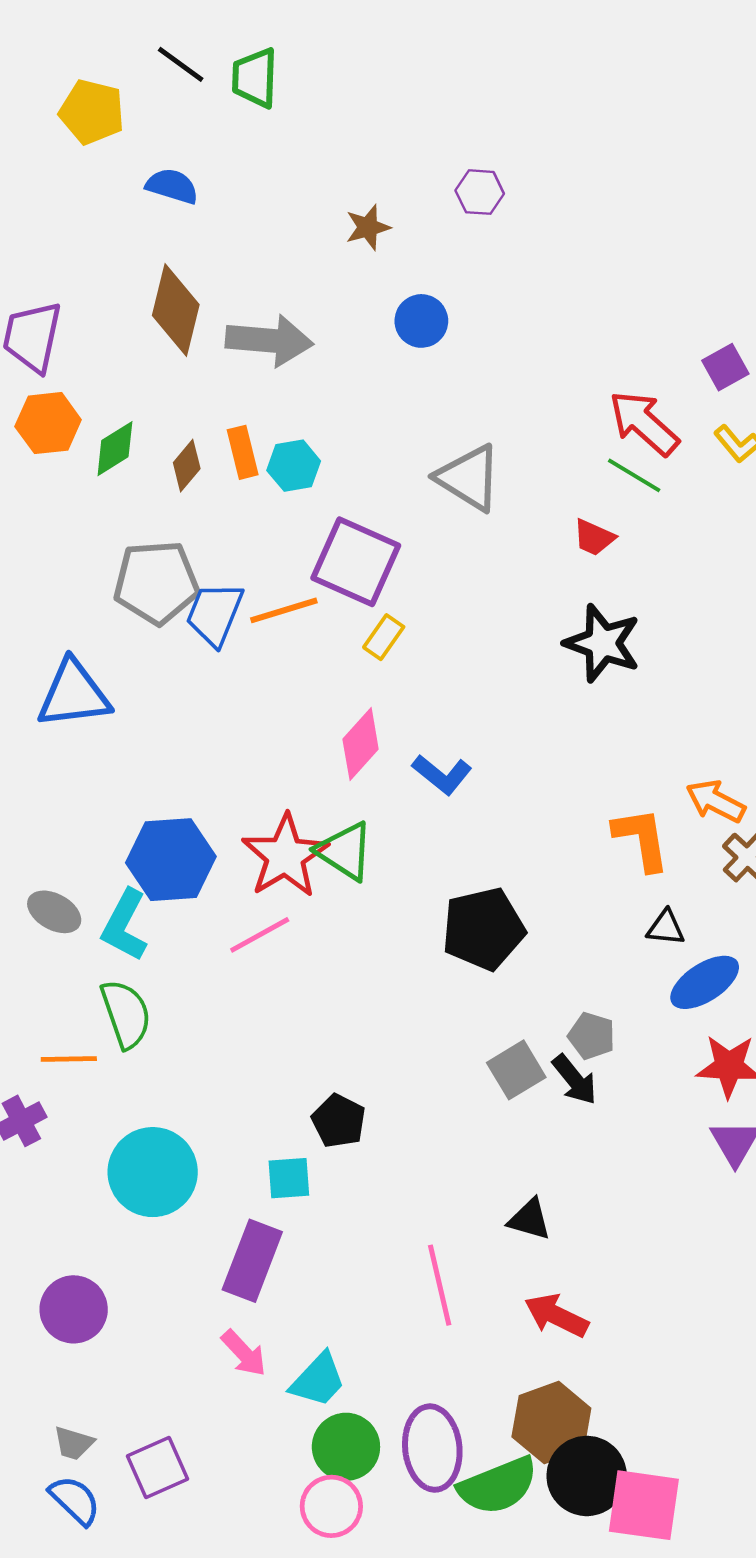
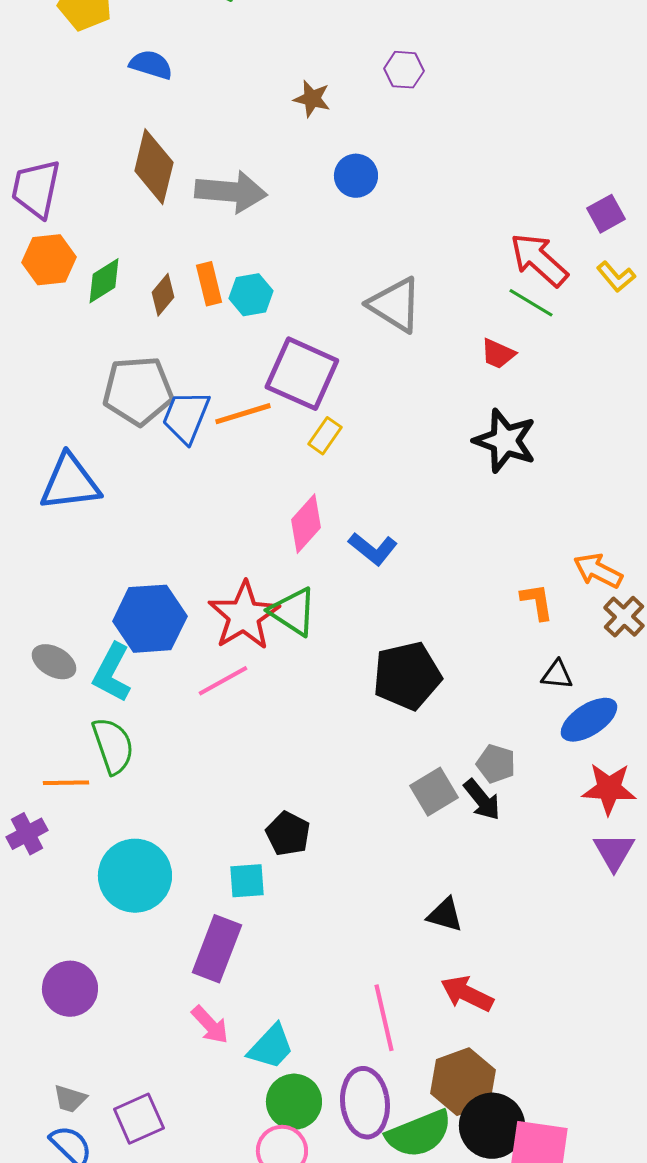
brown star: (368, 227) -> (312, 99), turned 30
orange L-shape: (641, 839) -> (537, 602), size x0.7
pink line: (440, 1285) -> (384, 1018), moved

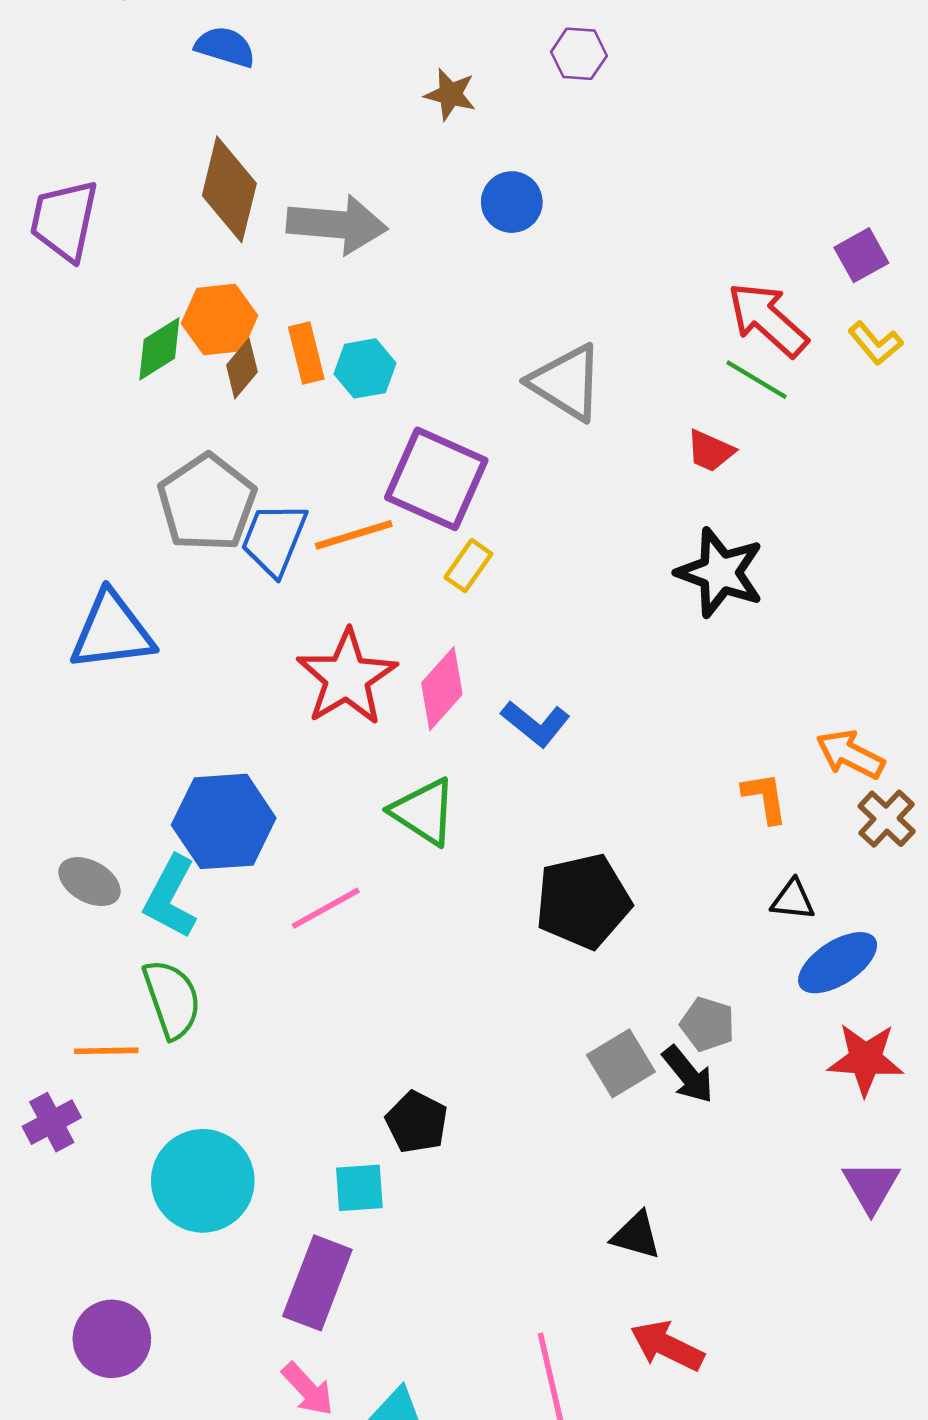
orange hexagon: (49, 260) -> (220, 319), moved
gray pentagon: (138, 391) -> (207, 503), turned -30
red star: (244, 616) -> (347, 677), moved
purple triangle: (614, 852) -> (871, 1186), moved

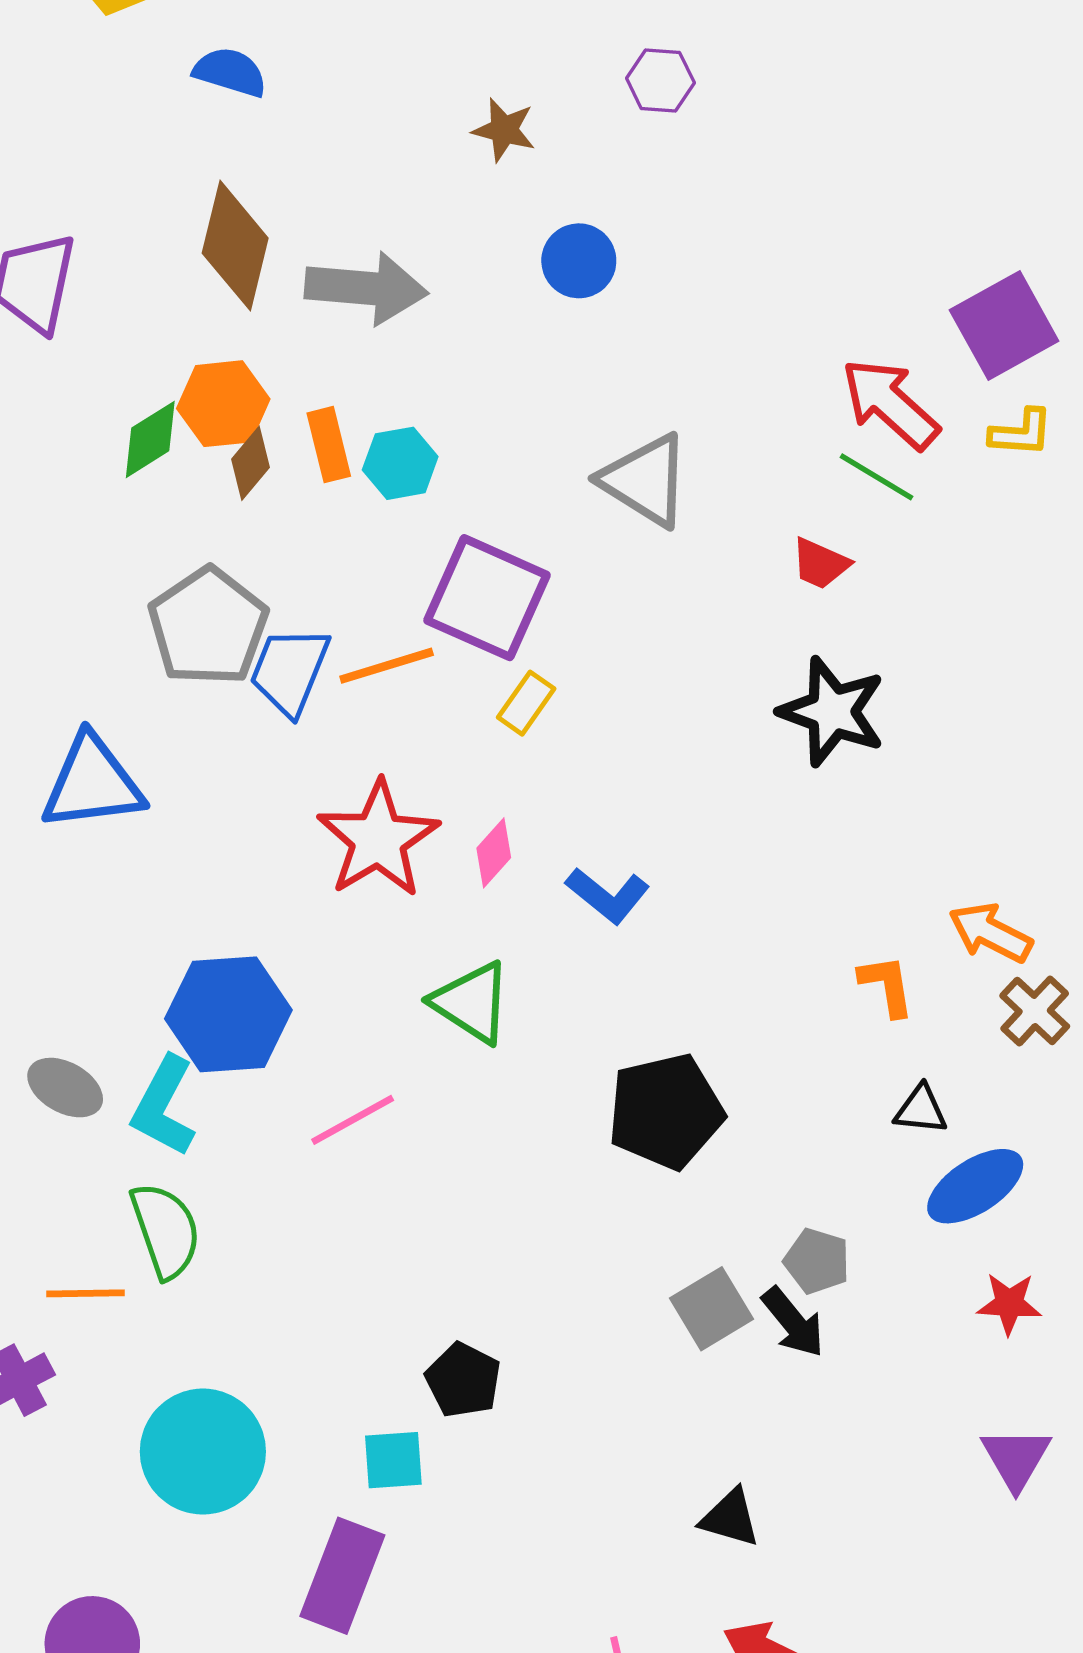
purple square: (861, 255) -> (1004, 325), size x1.6
yellow L-shape: (875, 343) -> (1021, 433), turned -46
pink diamond: (442, 689) -> (494, 853), size x0.7
red star: (866, 1059) -> (1009, 1304), size x0.7

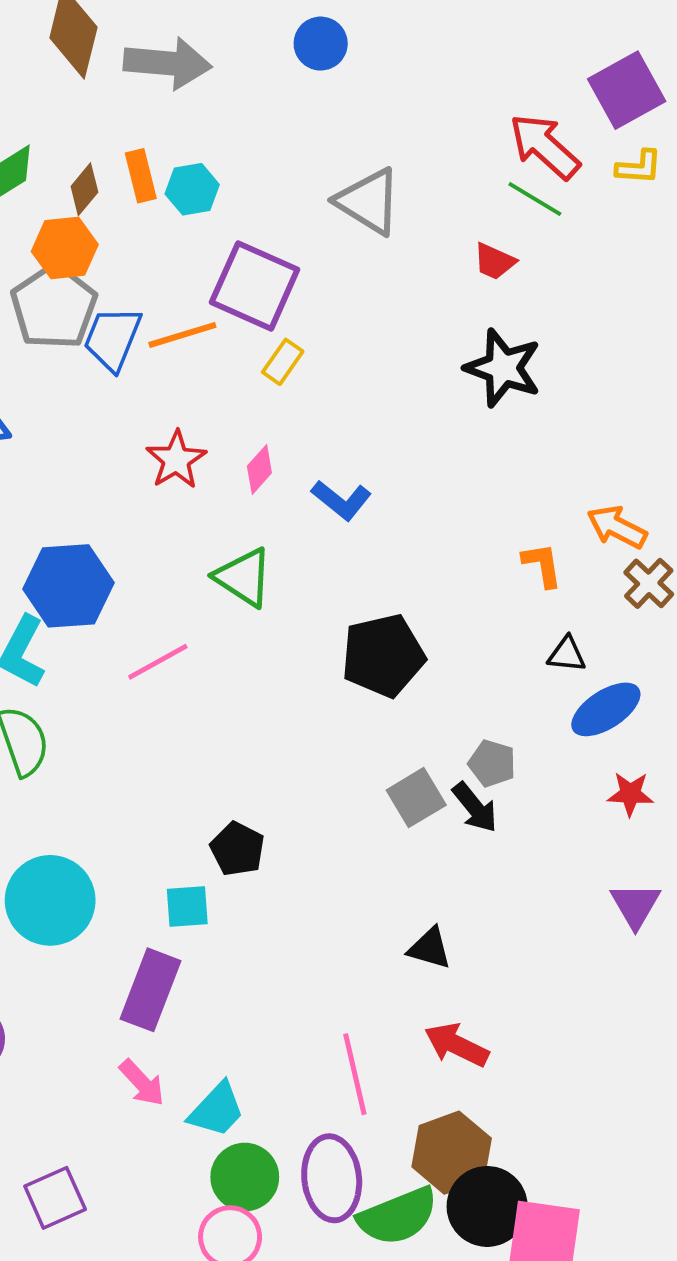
orange hexagon: (223, 404) -> (65, 248), moved
red star: (378, 839) -> (176, 460), size x0.7

